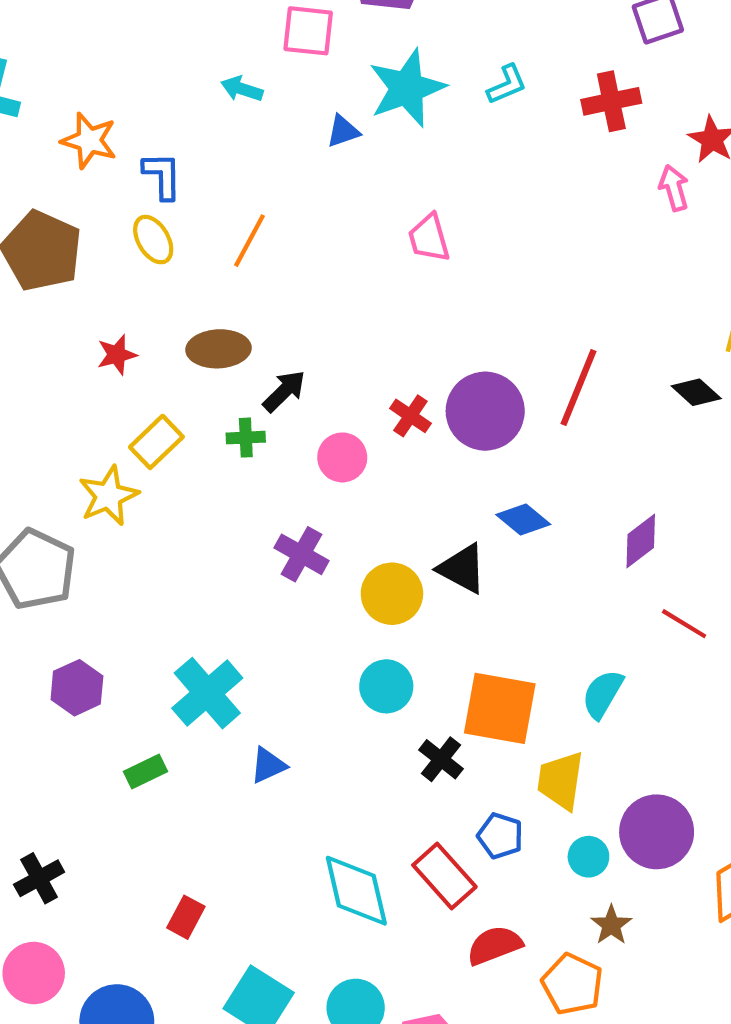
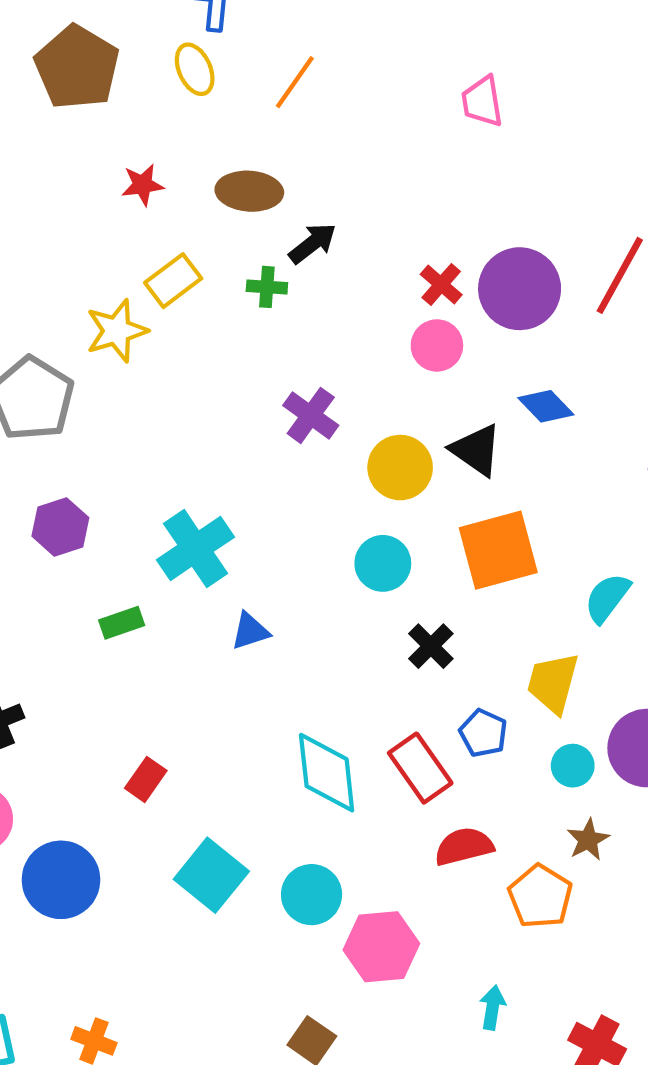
pink circle: (342, 457) -> (437, 345), moved
orange square: (500, 708) -> (498, 550), moved, turned -32

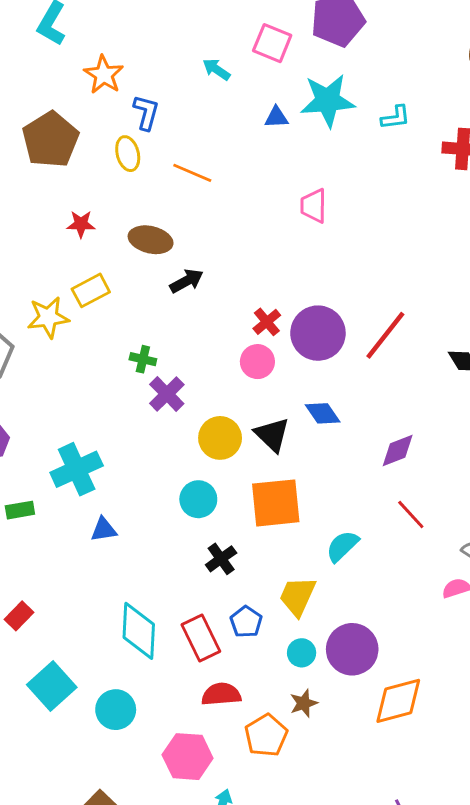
orange line: (295, 82) -> (192, 173), turned 69
green cross: (267, 287) -> (143, 359), moved
pink hexagon: (381, 947) -> (188, 757), moved

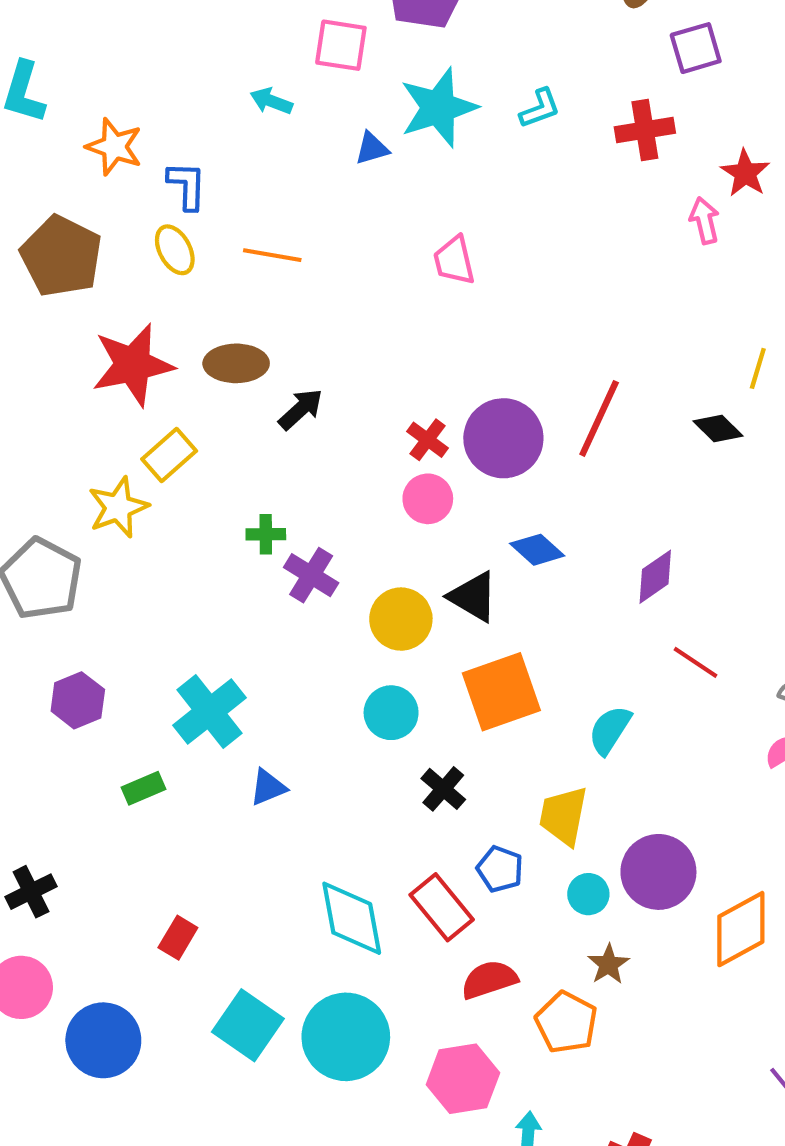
red star: (81, 224) -> (133, 365), size x2.0
cyan circle: (116, 710) -> (346, 1037), size x1.5

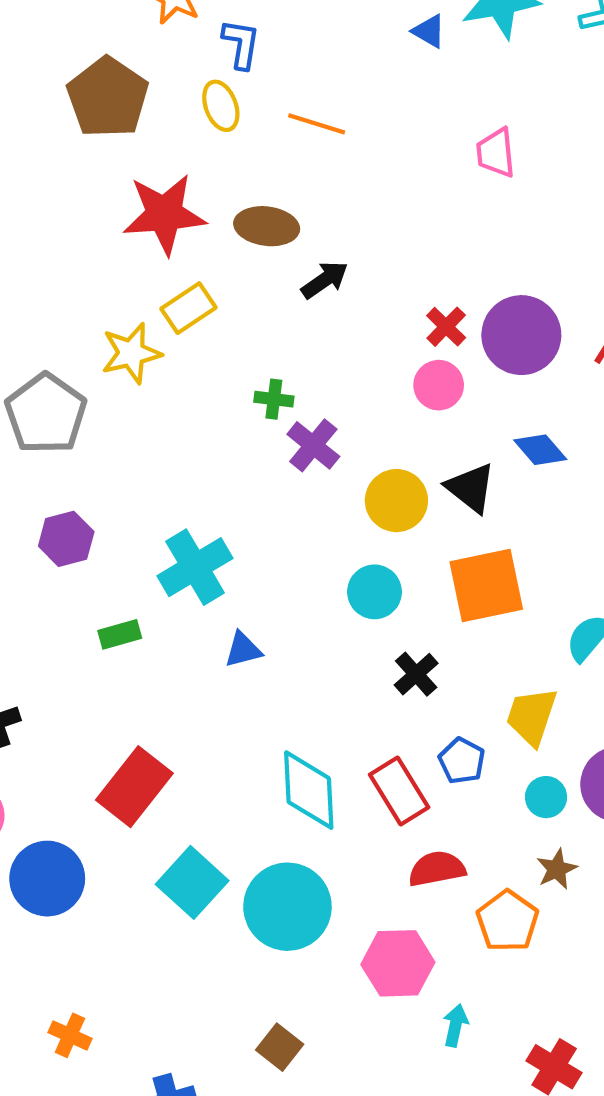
blue triangle: (372, 148) -> (429, 31), turned 39
red rectangle: (178, 938) -> (134, 787), size x1.8

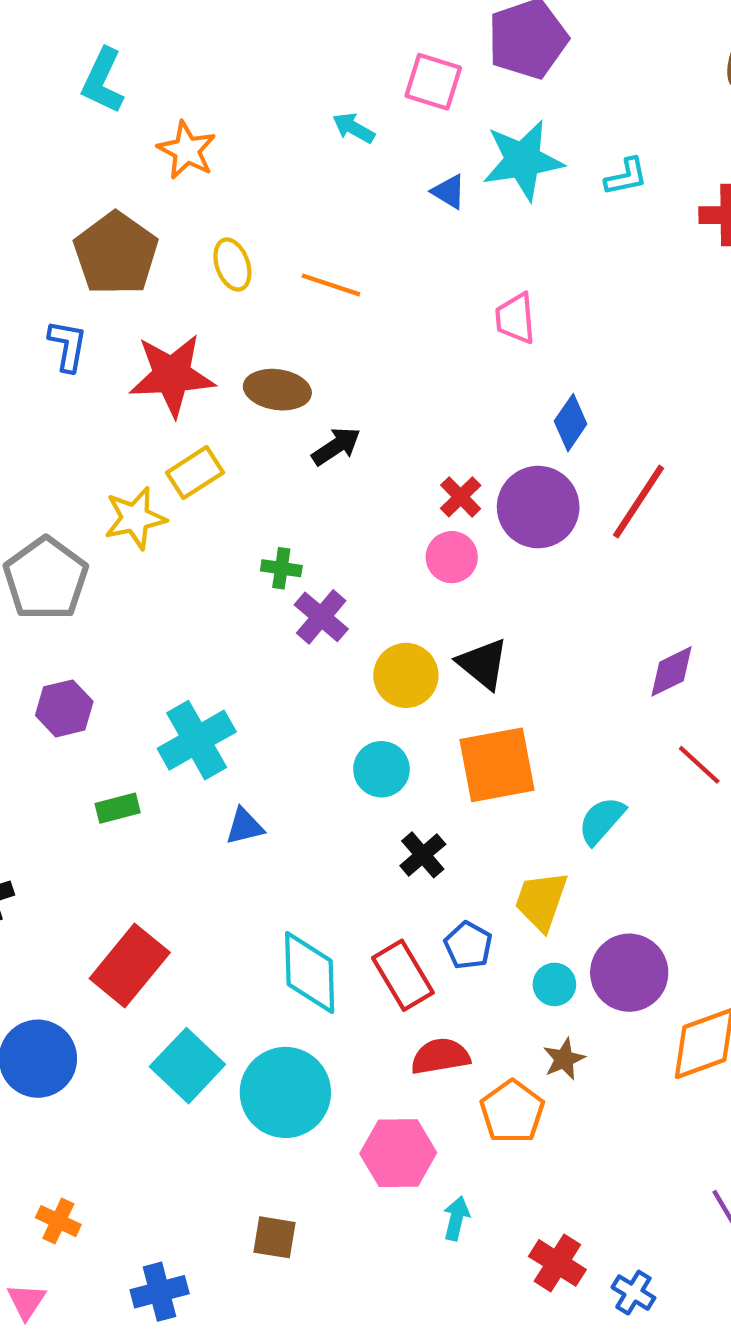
blue L-shape: (241, 44) -> (68, 346), moved
blue diamond: (540, 450) -> (571, 423), moved, turned 74
brown square: (280, 1047) -> (275, 1237), turned -30

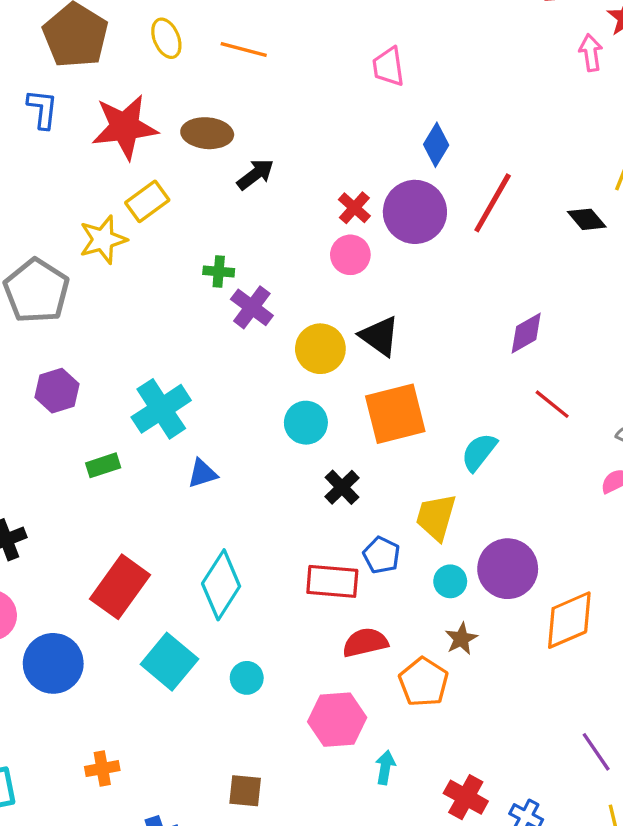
cyan diamond: (310, 973) -> (221, 585), moved, turned 38
red rectangle: (403, 975) -> (332, 581), turned -51
cyan circle: (285, 1092) -> (247, 678), size x0.5
orange cross: (58, 1221) -> (102, 769), moved, turned -32

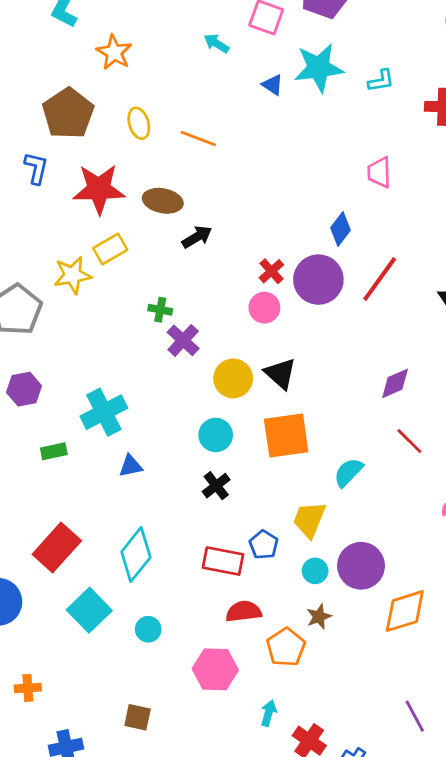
pink trapezoid: (388, 67) -> (379, 172), moved
black cross: (342, 487) -> (216, 486), moved
cyan arrow: (385, 767) -> (269, 713), moved

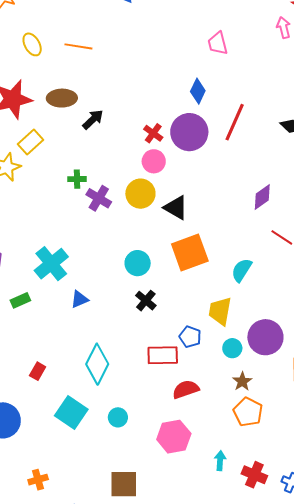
yellow circle: (233, 378) -> (140, 194), moved
red rectangle: (57, 548) -> (38, 371), size x0.5
orange pentagon: (286, 647) -> (248, 412), moved
brown square: (138, 717) -> (124, 484), size x1.4

